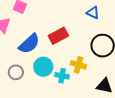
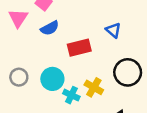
blue triangle: (93, 13) -> (113, 30), moved
blue semicircle: (29, 44) -> (50, 28), moved, size x0.7

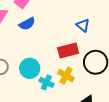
red rectangle: (79, 48) -> (68, 50), moved

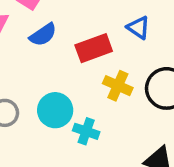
red rectangle: (68, 50) -> (94, 48), moved
yellow cross: (66, 76) -> (118, 86), moved

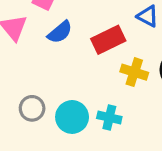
cyan circle: (55, 110) -> (72, 117), moved

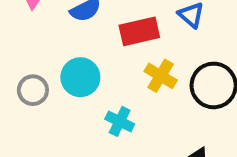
cyan circle: (72, 117) -> (80, 77), moved

